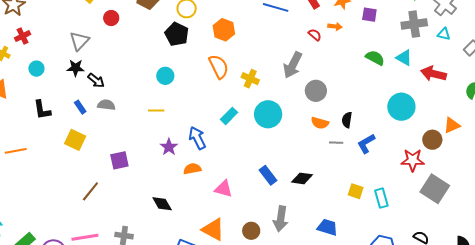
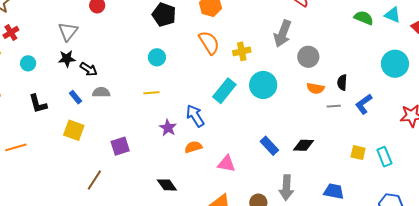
yellow cross: (250, 79) -> (242, 51), turned -30
cyan rectangle: (229, 116) -> (224, 91), size x1.4

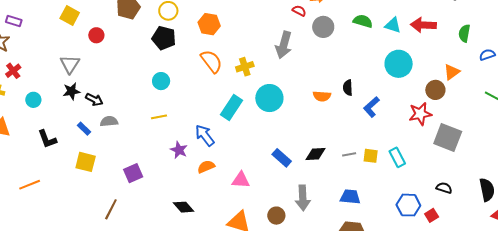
cyan triangle: (393, 15) -> (393, 25), moved
gray circle: (308, 57) -> (323, 27), moved
gray line: (334, 106) -> (349, 154), moved

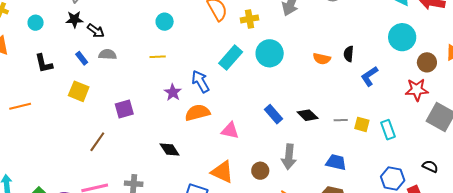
brown circle: (435, 90) -> (427, 62), moved
black diamond: (316, 154) -> (308, 115), turned 40
orange semicircle: (206, 167) -> (197, 113), size x1.4

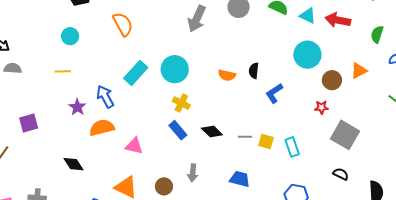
yellow cross: (249, 19) -> (181, 103), moved, turned 36
red star: (417, 90) -> (321, 107), size x0.6
gray arrow: (289, 157) -> (193, 173), size x0.7
black semicircle: (430, 166) -> (341, 174), moved

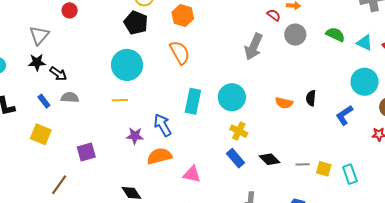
cyan circle: (70, 36) -> (127, 65), size x1.8
cyan rectangle: (136, 73) -> (193, 101), turned -30
blue L-shape: (274, 93) -> (344, 115), moved
purple star: (77, 107) -> (135, 136), turned -30

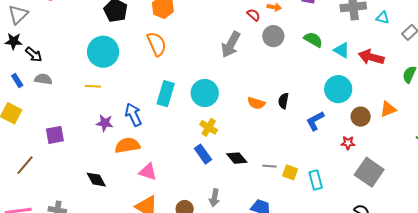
pink triangle: (192, 174) -> (148, 172), moved

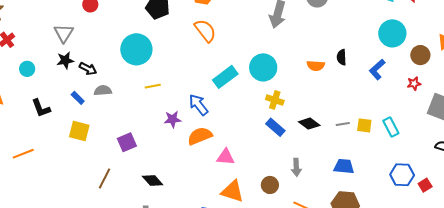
cyan circle: (103, 52) -> (136, 49), moved
cyan rectangle: (166, 94) -> (225, 77), turned 50
black diamond: (96, 180) -> (153, 180), moved

